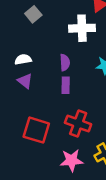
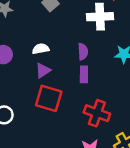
purple triangle: (25, 81) -> (43, 71), turned 49
red square: (36, 130) -> (49, 98), moved

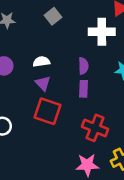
purple triangle: (43, 71) -> (43, 83), turned -42

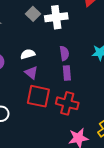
white cross: (102, 32) -> (56, 17), moved
red cross: (95, 128) -> (67, 103), moved

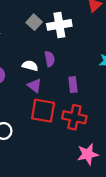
purple semicircle: (64, 53) -> (50, 59), moved
white semicircle: (28, 54) -> (30, 66), turned 32

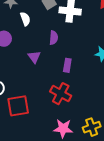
white semicircle: (30, 66) -> (25, 19), moved, turned 40
red square: (43, 111) -> (18, 106), moved, turned -35

